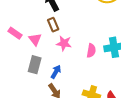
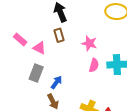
pink triangle: (35, 39) -> (39, 48), turned -32
pink star: (64, 43) -> (89, 43), moved

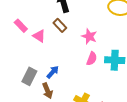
brown rectangle: (59, 35) -> (60, 25), turned -32
gray rectangle: (36, 73) -> (29, 76), moved

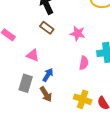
pink triangle: (39, 36) -> (33, 55), moved
pink semicircle: (92, 59) -> (84, 63), moved

